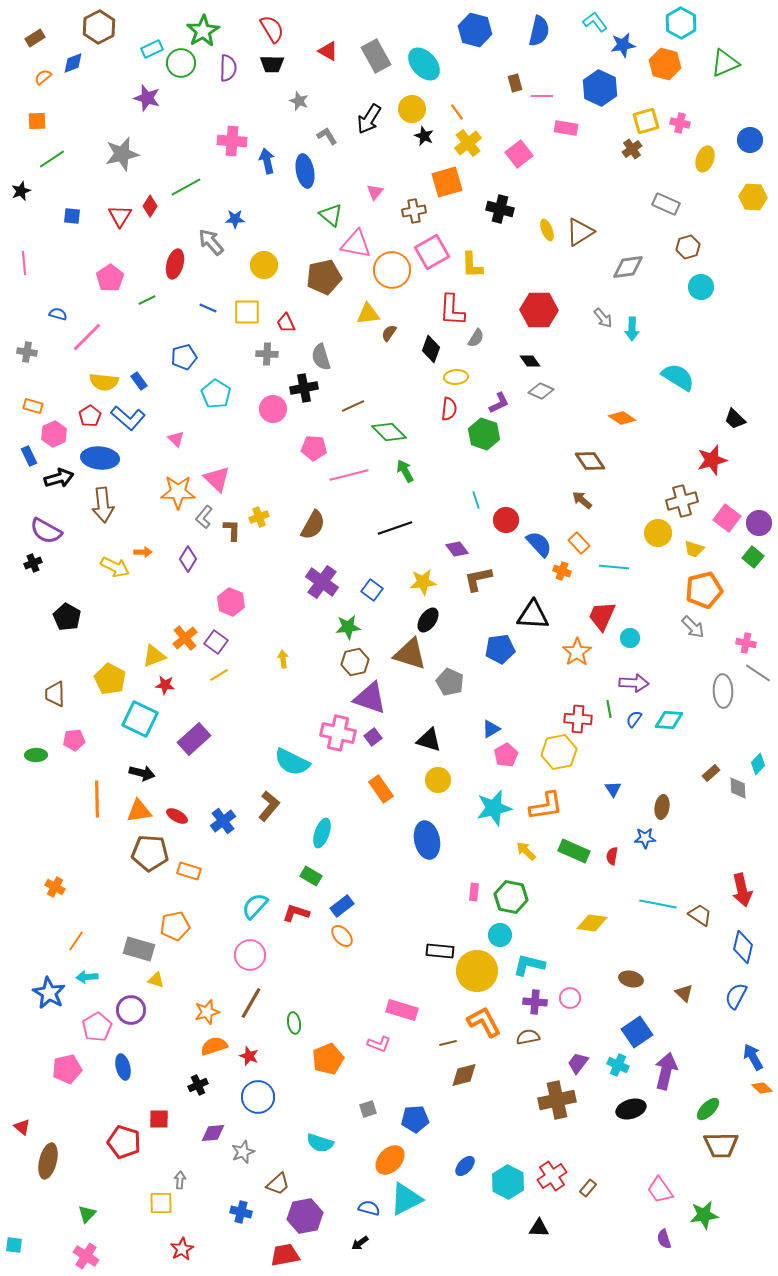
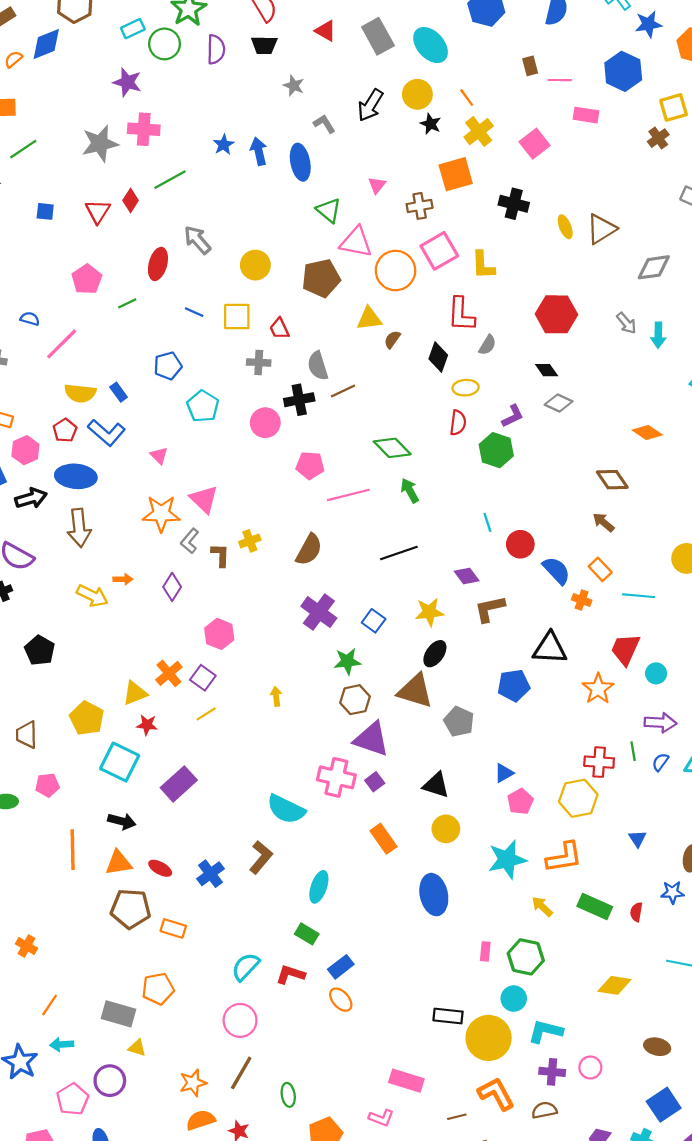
blue diamond: (73, 63) -> (46, 44), size x1.4
pink cross: (232, 141) -> (144, 129), moved
blue star: (235, 219) -> (224, 145), moved, turned -30
brown line: (353, 406) -> (343, 391), moved

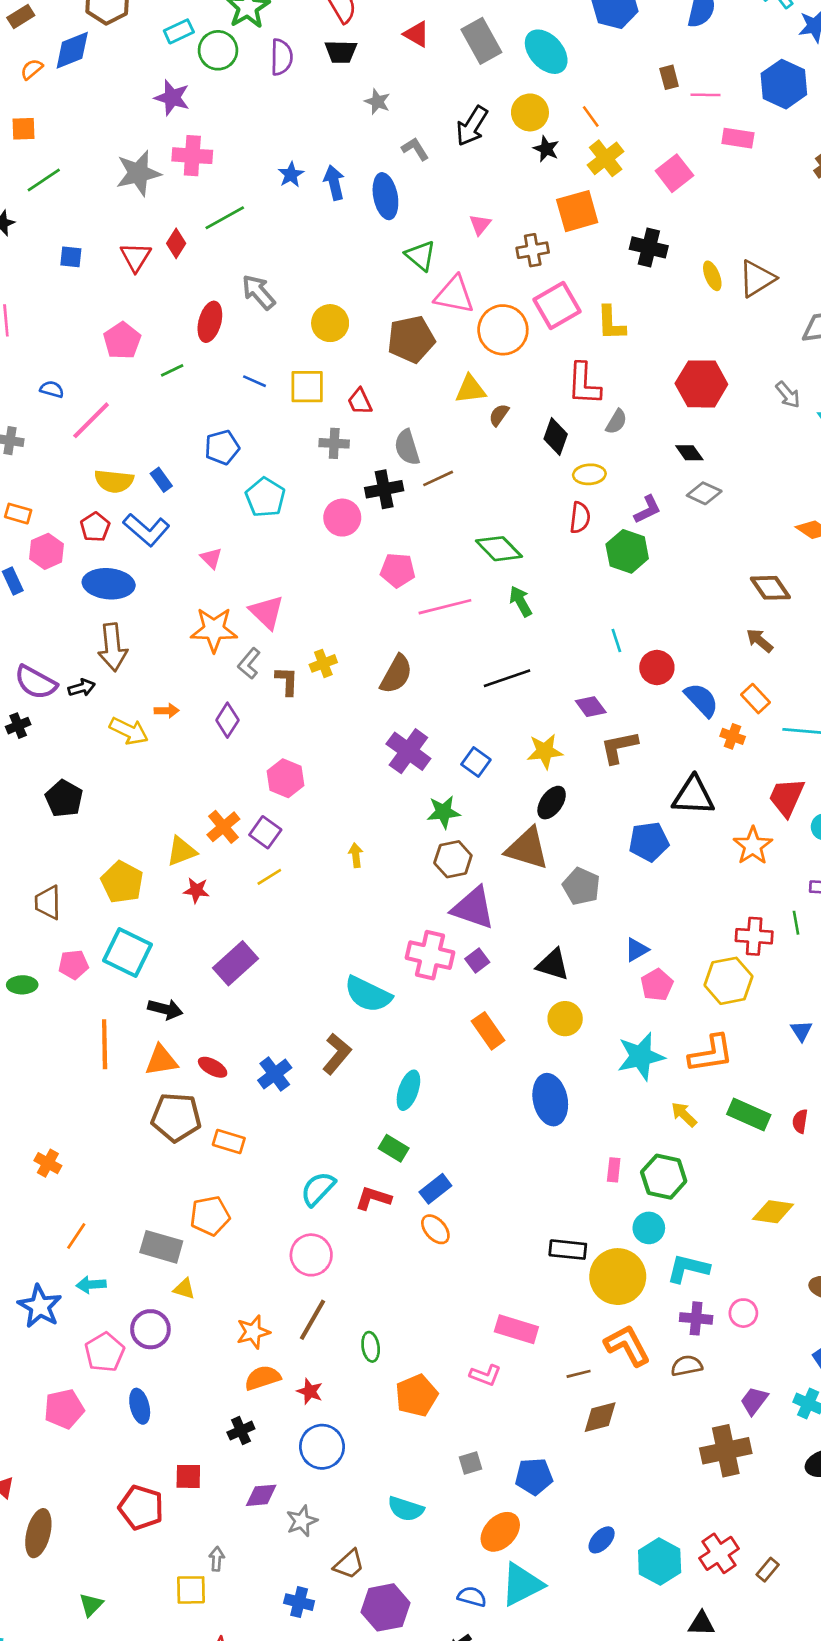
black arrow: (31, 498) -> (82, 688), moved, size x0.7
cyan square: (120, 762) -> (128, 952), moved

